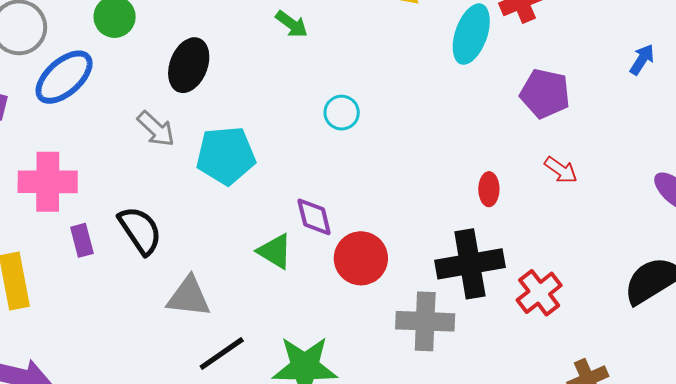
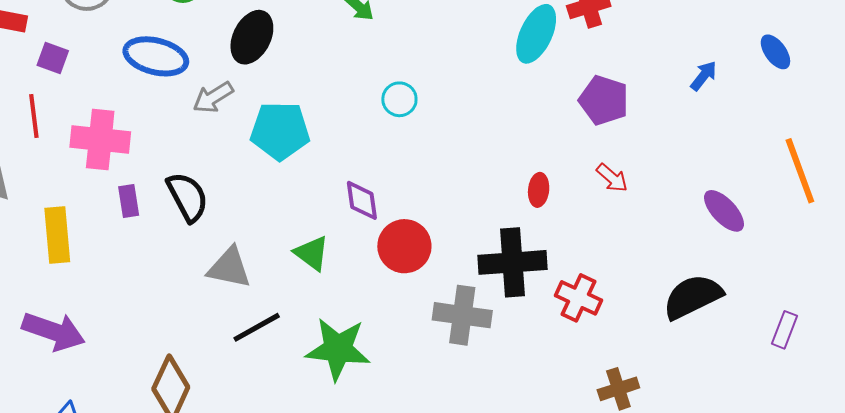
blue ellipse: (64, 77) -> (156, 56), moved, turned 50
gray arrow: (156, 129) -> (213, 97), turned 99
green triangle: (275, 251) -> (312, 253), moved
red cross: (539, 293) -> (578, 298), turned -33

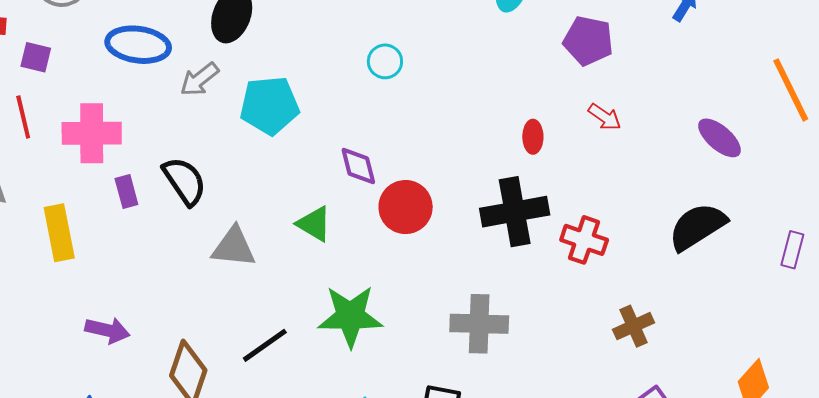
gray cross: (462, 315) -> (479, 324), moved
black line: (257, 327) -> (265, 345), moved
purple arrow: (54, 331) -> (107, 330), moved, size x0.7

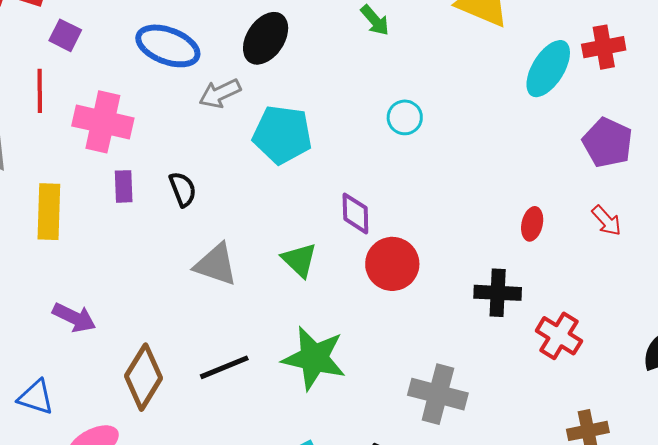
black semicircle: (185, 181) -> (183, 189), size x0.7
black cross: (515, 212) -> (498, 293), size x0.7

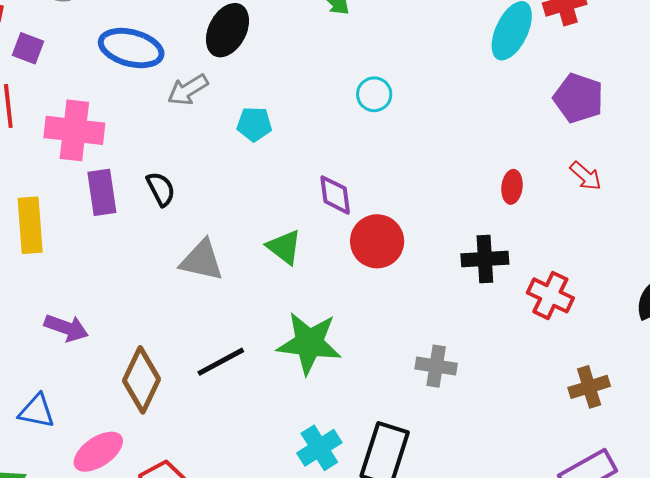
cyan pentagon: (282, 135) -> (254, 124), size x0.6
purple rectangle: (124, 186) -> (102, 192), size x1.4
gray cross: (438, 394) -> (436, 366), size x0.7

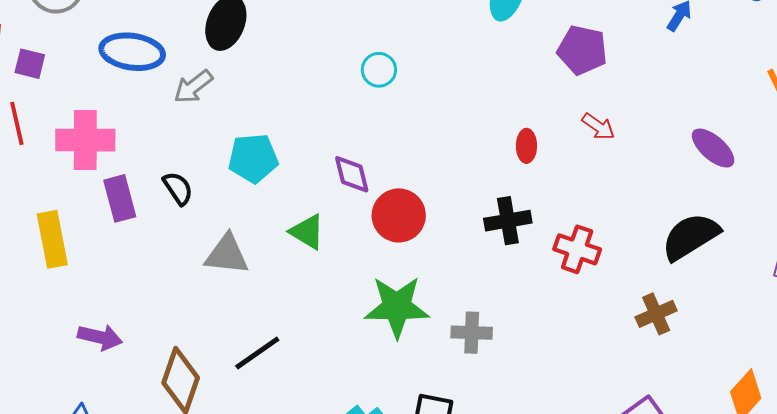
cyan pentagon: (254, 124) -> (253, 158), moved, size x1.4
green star: (309, 343) -> (397, 307), moved
brown cross: (589, 387) -> (656, 314), moved

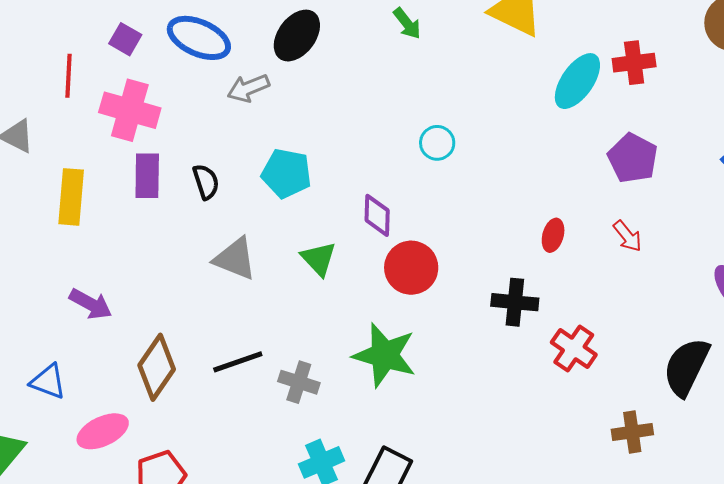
purple square: (30, 64) -> (125, 39), moved
cyan circle: (379, 70) -> (437, 143), moved
black semicircle: (691, 237) -> (686, 367), turned -48
gray cross: (472, 333) -> (299, 382), moved

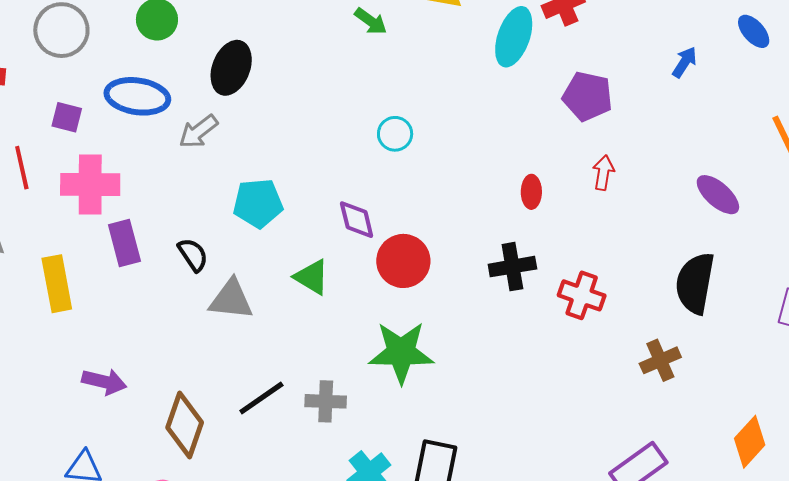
green arrow: (407, 23) -> (371, 21), moved
black semicircle: (206, 182) -> (193, 255), moved
red arrow: (627, 236) -> (603, 173), turned -116

